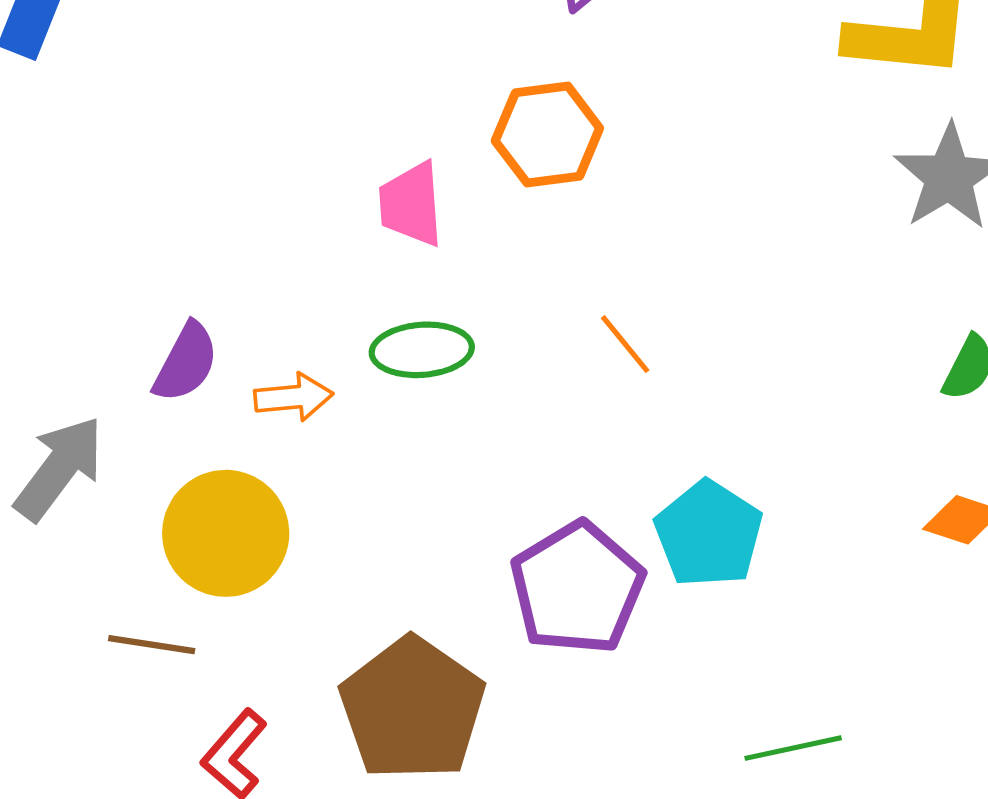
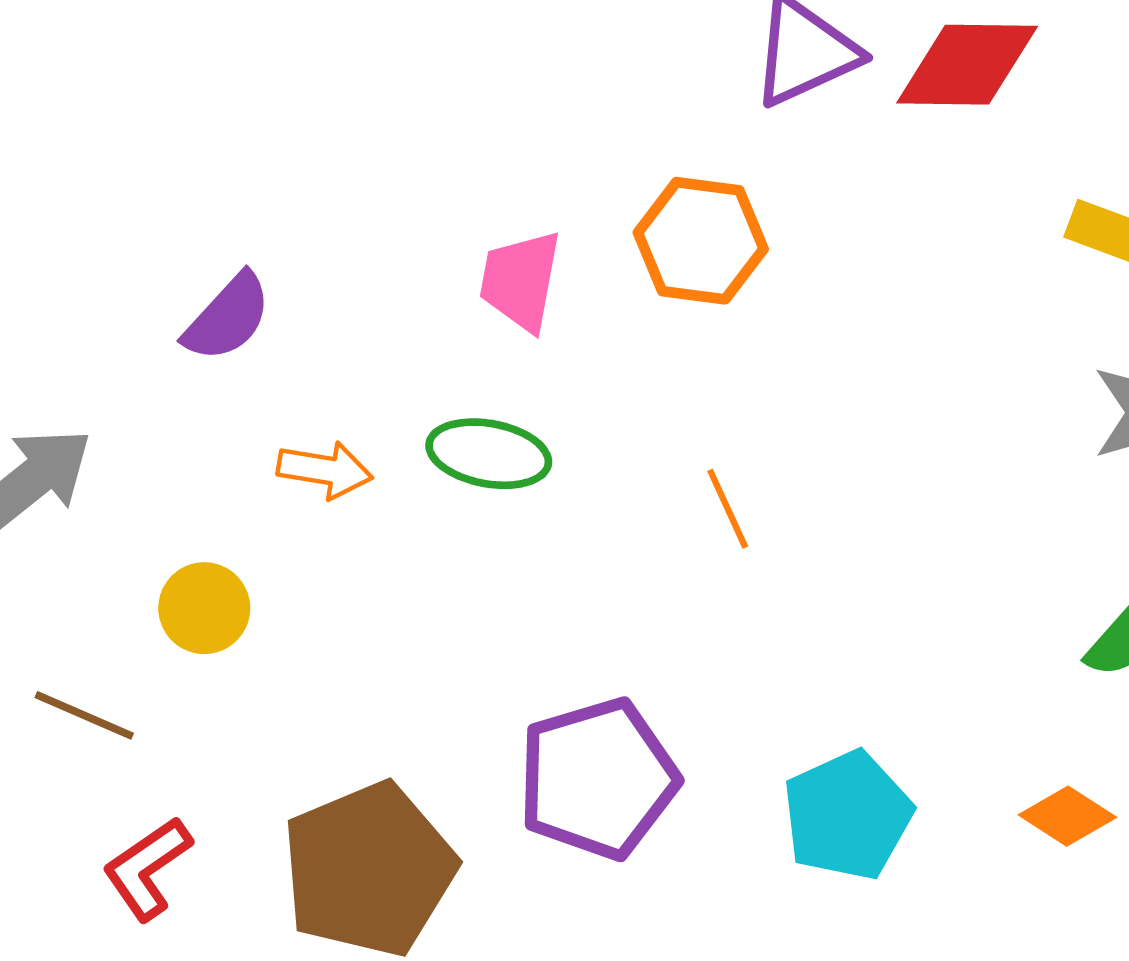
purple semicircle: (186, 362) -> (228, 317), moved
yellow circle: (226, 533) -> (204, 608), size x0.6
cyan pentagon: (709, 534) -> (847, 815), moved

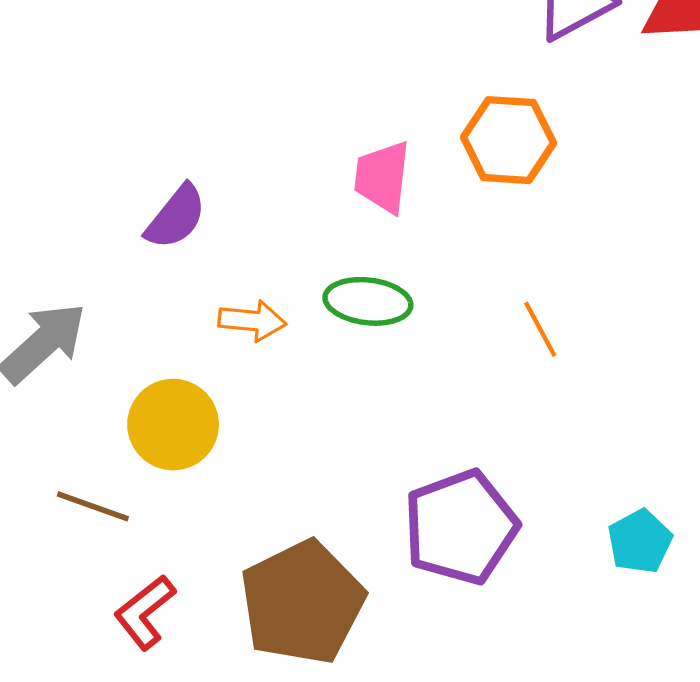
yellow circle: (204, 608) -> (173, 425), size x1.4
cyan pentagon: (847, 815) -> (640, 541), size x0.7

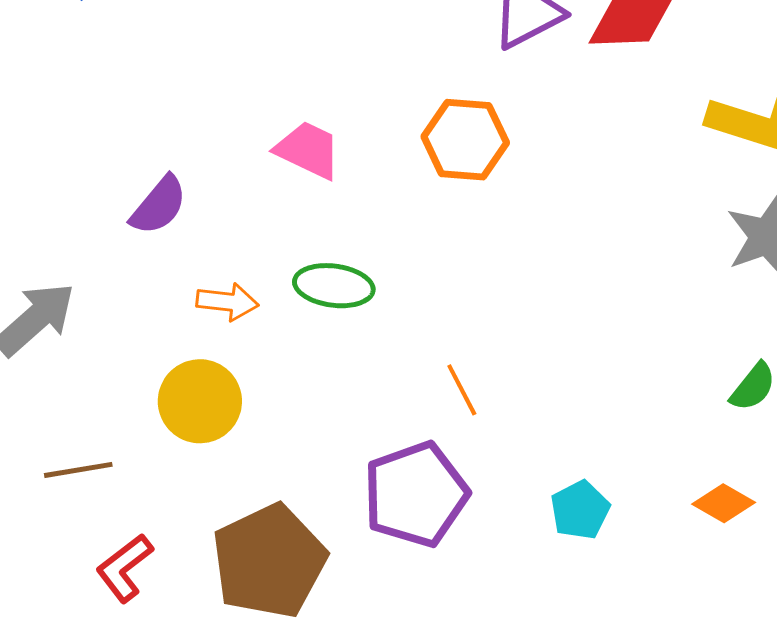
pink trapezoid: (382, 177) -> (308, 150), moved, turned 108
orange line: (540, 329) -> (462, 390), moved
yellow circle: (173, 425) -> (200, 401), moved
brown line: (93, 506) -> (78, 470), turned -30

